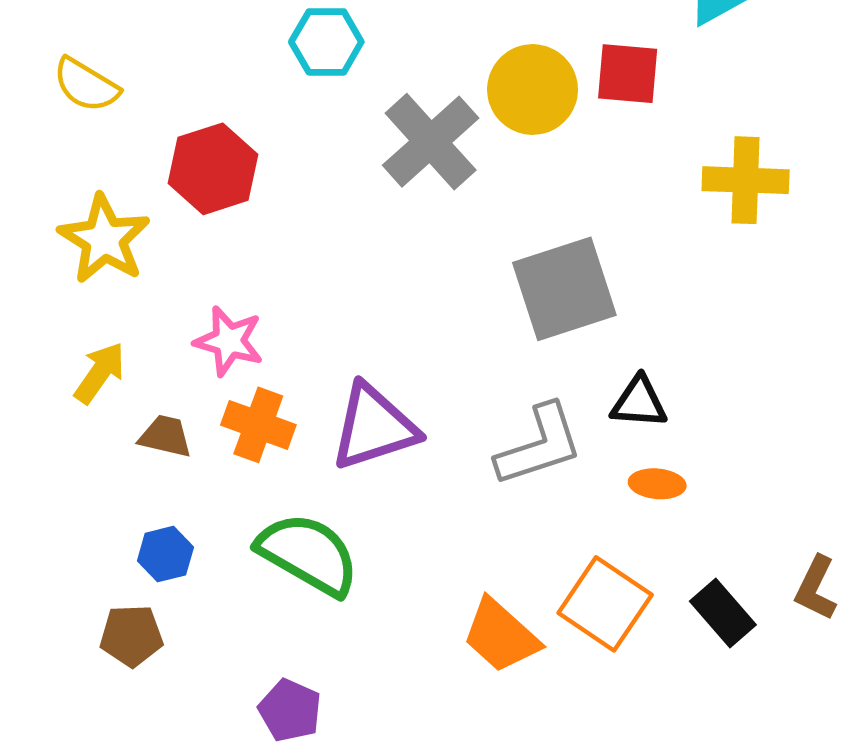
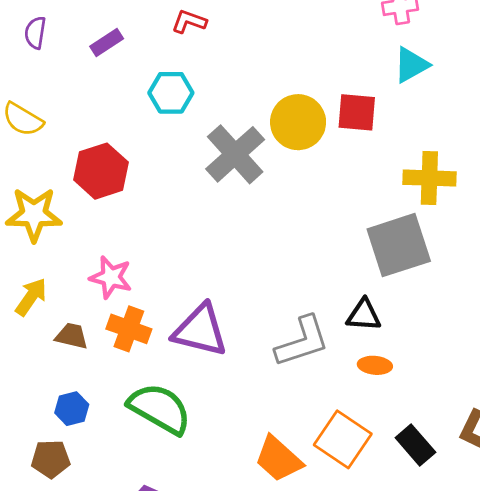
yellow star: (104, 239) -> (34, 214), turned -30
gray square: (564, 289) -> (399, 245), moved
purple triangle: (374, 427) -> (200, 330), turned 32

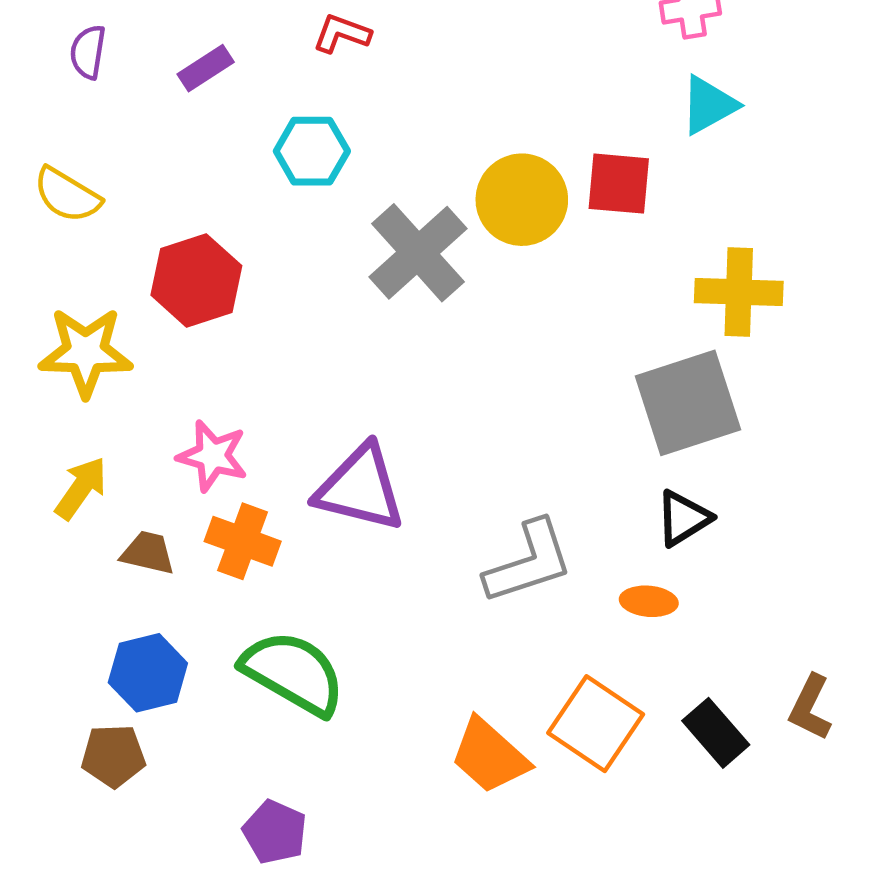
black triangle: (364, 315) -> (683, 518), moved, turned -36
purple triangle: (200, 330) -> (360, 488), moved
blue hexagon: (72, 409) -> (148, 673), size x1.4

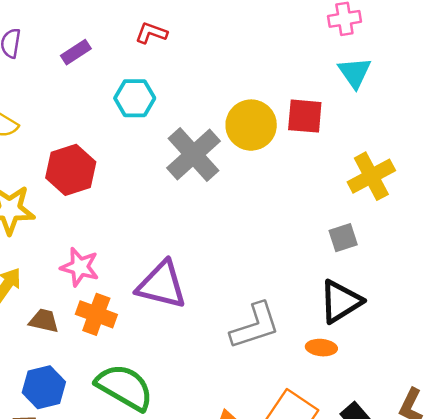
cyan triangle: (709, 105) -> (355, 73), turned -36
yellow cross: (739, 292) -> (371, 176), turned -30
gray square: (688, 403) -> (343, 238), size x0.5
black triangle: (683, 518) -> (341, 302), size x1.4

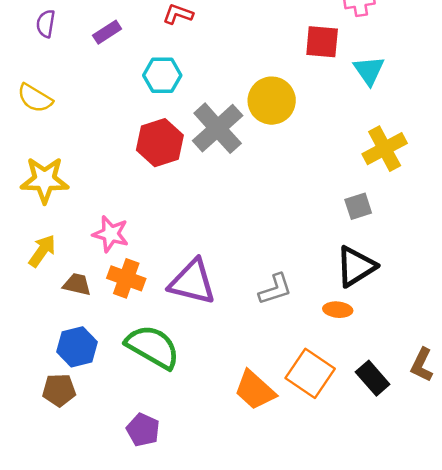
cyan triangle: (355, 73) -> (369, 71), moved
red square: (305, 116) -> (322, 42), moved
red hexagon: (71, 170) -> (160, 143), moved
purple triangle: (162, 285) -> (192, 282), moved
gray L-shape: (255, 326) -> (275, 289), size x0.7

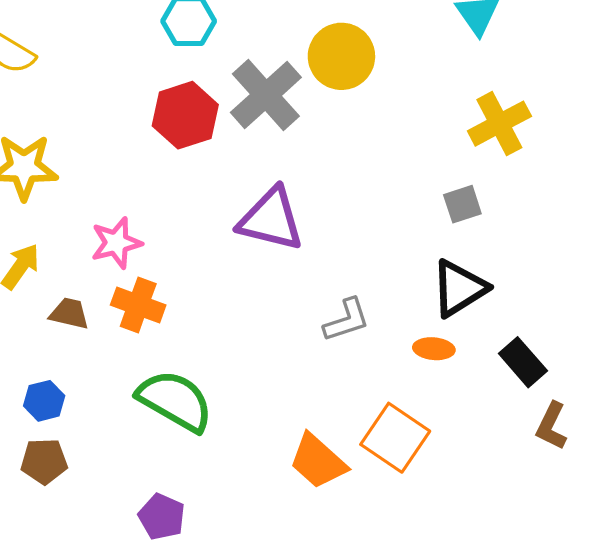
pink star: (111, 234) -> (116, 243), turned -30
purple triangle: (192, 282) -> (271, 219), moved
blue hexagon: (77, 347) -> (44, 401), moved, size x0.7
black rectangle: (373, 378) -> (523, 362), moved

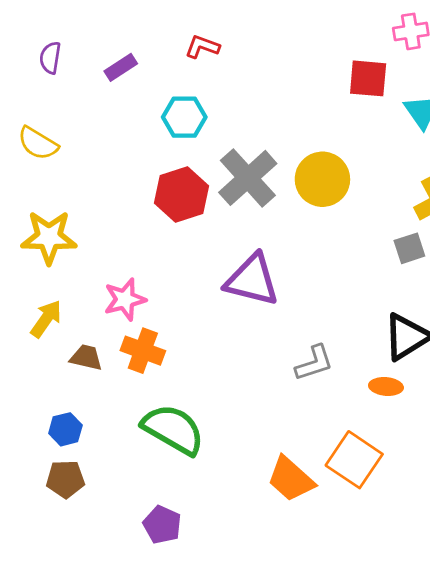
yellow circle: (341, 56) -> (322, 179), moved
gray square: (462, 204) -> (409, 248), moved

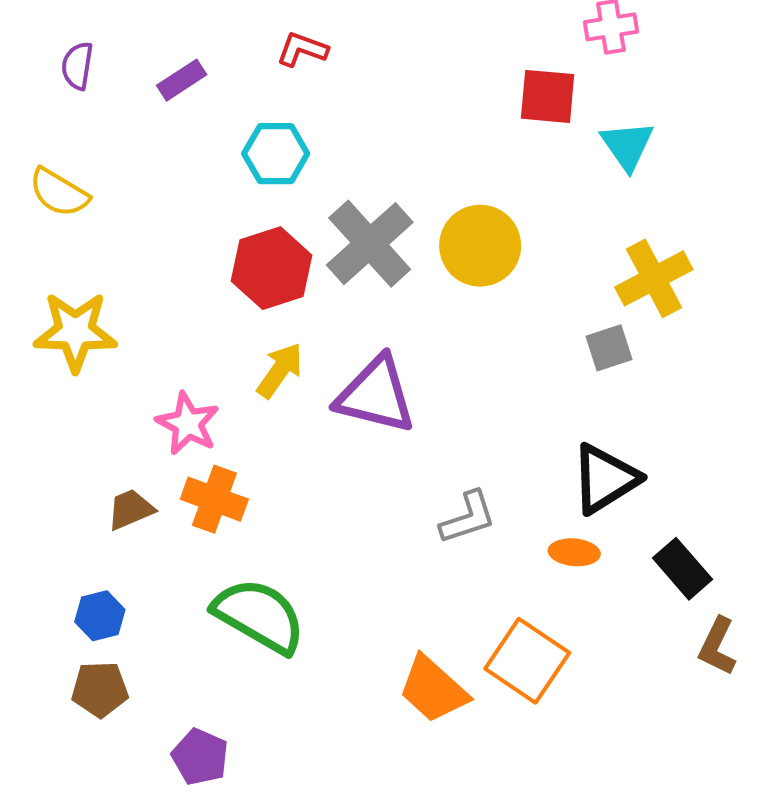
pink star: (125, 299) -> (188, 424), turned -30
yellow arrow: (46, 319) -> (280, 370), moved
brown trapezoid: (86, 357) -> (131, 509), turned -36
purple pentagon: (162, 525) -> (200, 757), moved

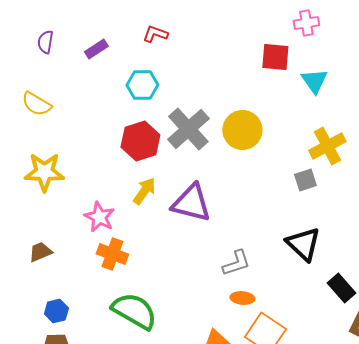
black triangle: (605, 479) -> (303, 244), turned -45
brown trapezoid: (131, 509) -> (40, 252), moved
orange ellipse: (574, 552) -> (242, 298), moved

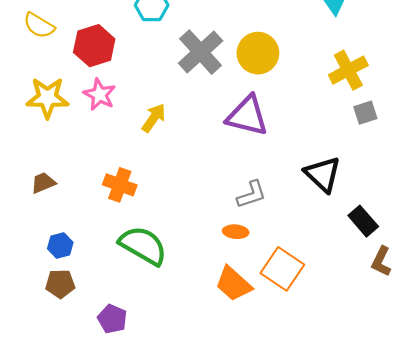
red hexagon: (140, 141) -> (94, 46), moved
gray square: (305, 180) -> (365, 113), moved
purple triangle: (191, 203) -> (247, 116), moved
pink star: (99, 217) -> (100, 95), moved
orange ellipse: (242, 298) -> (236, 232), moved

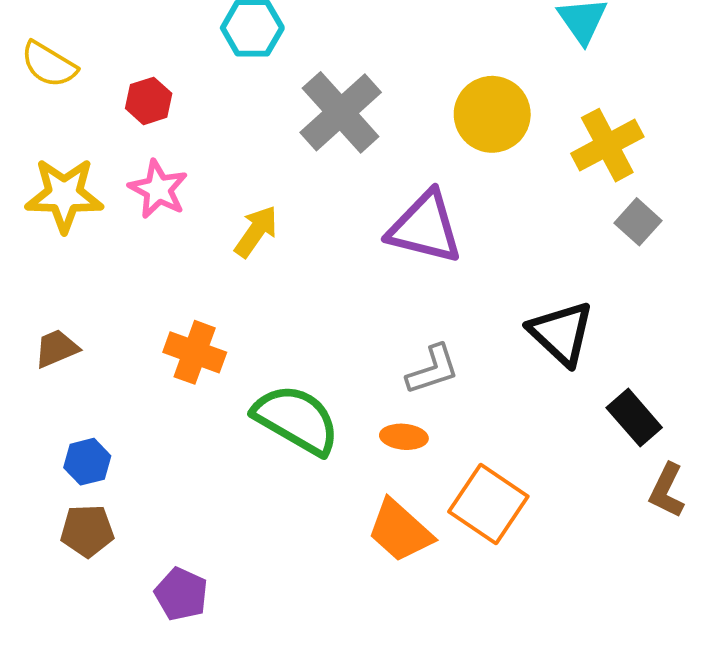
red hexagon: (94, 46) -> (149, 101), size x0.6
yellow circle: (258, 53) -> (492, 114), moved
gray square: (365, 113) -> (638, 222), turned -30
green semicircle: (143, 246) -> (296, 419), moved

